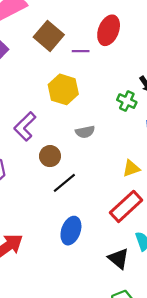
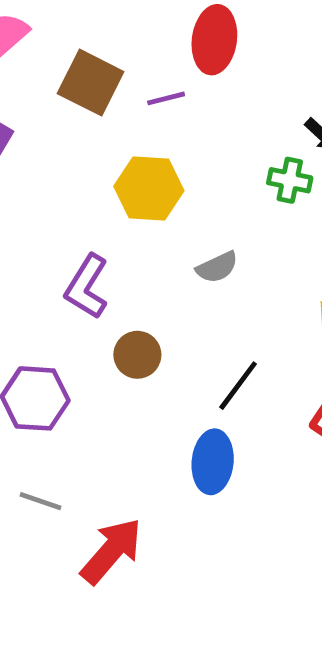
brown circle: (50, 156) -> (137, 355), moved
black line: (64, 183) -> (238, 386), moved
blue ellipse: (71, 231) -> (213, 462), moved

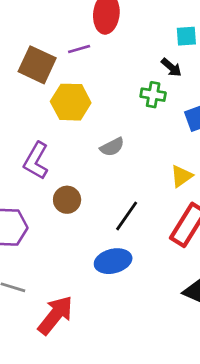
brown square: (91, 83) -> (37, 65), moved
blue ellipse: (213, 462) -> (113, 261), turned 72

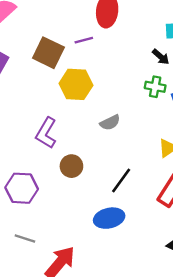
green cross: (153, 95) -> (155, 87), moved

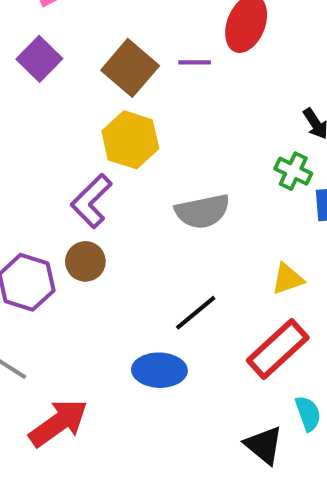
yellow hexagon: (76, 84) -> (130, 140), moved
gray semicircle: (110, 123) -> (202, 211), size x1.5
brown circle: (71, 166) -> (85, 261), moved

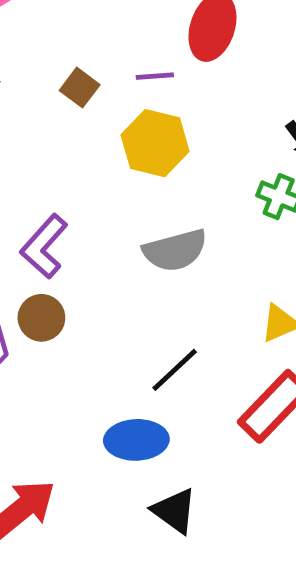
brown square: (130, 68) -> (80, 88), size x0.6
yellow hexagon: (130, 140) -> (155, 143), moved
black triangle: (264, 445) -> (174, 511), moved

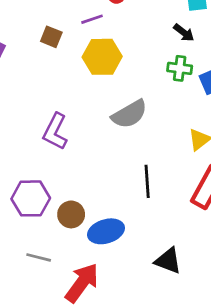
brown circle: (41, 318) -> (71, 214), moved
black line: (175, 370) -> (147, 181), turned -36
blue ellipse: (136, 440) -> (106, 231), moved

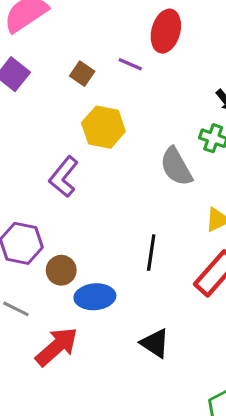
purple line: (92, 19) -> (130, 64), turned 30
yellow hexagon: (102, 57) -> (103, 127), moved
gray semicircle: (129, 114) -> (176, 167), moved, turned 78

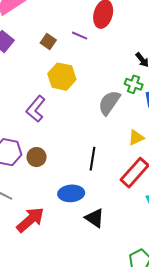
gray semicircle: (176, 167) -> (109, 103), turned 64
brown circle: (61, 270) -> (37, 157), moved
blue ellipse: (95, 297) -> (71, 193), moved

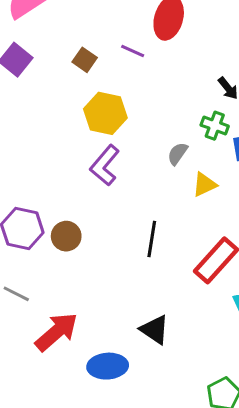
gray semicircle: (109, 103) -> (178, 154), size x0.6
purple L-shape: (36, 109) -> (105, 165), moved
yellow triangle: (136, 138) -> (204, 185), moved
blue ellipse: (71, 193) -> (108, 366), moved

